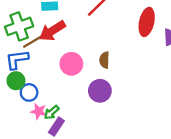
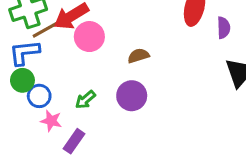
brown semicircle: (104, 60) -> (138, 56), turned 70
pink circle: (71, 64) -> (89, 37), moved
green arrow: (52, 112) -> (85, 100), moved

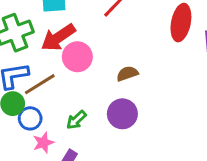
brown line: (48, 28) -> (40, 84), moved
pink star: (51, 121) -> (43, 143), turned -30

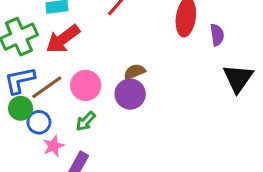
pink circle: (77, 57) -> (86, 85), moved
purple circle: (122, 114) -> (130, 94), moved

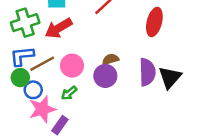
purple semicircle: (217, 35) -> (147, 72), moved, size x1.6
black triangle: (238, 78) -> (170, 77), moved
pink star: (54, 146) -> (42, 109), size x1.6

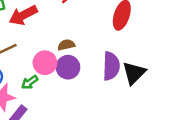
brown semicircle: (110, 59) -> (66, 45), moved
pink circle: (72, 66) -> (45, 63), moved

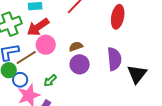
pink circle: (45, 63) -> (46, 45), moved
black triangle: (134, 73) -> (137, 74), moved

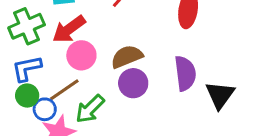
brown semicircle: (76, 47) -> (127, 57), size x1.5
brown line: (26, 58) -> (64, 90), moved
green arrow: (50, 81) -> (90, 109), size x1.5

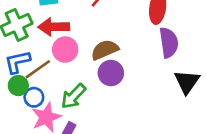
red arrow: (69, 29) -> (54, 27), turned 36
purple semicircle: (185, 73) -> (169, 43), moved
brown line: (64, 90) -> (38, 69), moved

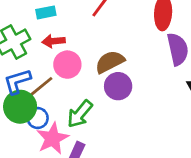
red arrow: (54, 27) -> (53, 41), size x0.7
green circle: (18, 86) -> (20, 107), size x1.5

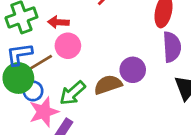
brown semicircle: (110, 62) -> (108, 85), moved
purple circle: (118, 86) -> (133, 70), moved

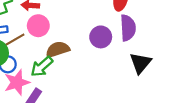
purple circle: (133, 70) -> (101, 37), moved
brown semicircle: (108, 85) -> (58, 49), moved

